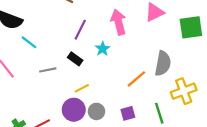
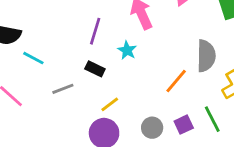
gray circle: (96, 111) -> (152, 128), moved
purple square: (128, 113) -> (184, 125), moved

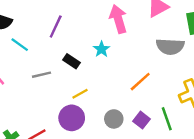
purple line: (95, 31) -> (56, 26), moved
gray semicircle: (206, 56) -> (170, 47), moved, turned 84
purple square: (184, 125) -> (142, 120), turned -35

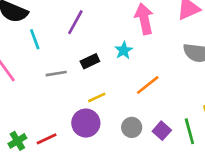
cyan line: (20, 45) -> (35, 39), turned 30
black rectangle: (71, 61) -> (90, 61), turned -63
orange line: (140, 82) -> (148, 85), moved

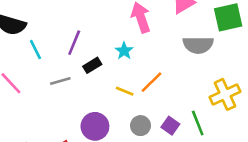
purple line: (75, 22) -> (74, 43), moved
yellow line: (97, 97) -> (125, 91), moved, turned 54

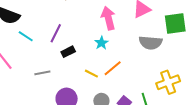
cyan line: (35, 50) -> (26, 36), turned -35
cyan star: (124, 51) -> (101, 43), moved
gray line: (60, 81) -> (42, 73), moved

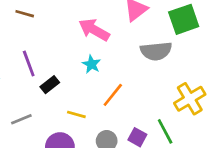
pink arrow: (108, 18) -> (94, 30), turned -35
purple line: (56, 33) -> (29, 64), turned -36
yellow line: (91, 74) -> (76, 114), moved

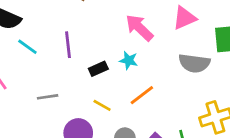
cyan star: (91, 64) -> (129, 60), turned -30
black rectangle: (50, 85) -> (98, 69), moved

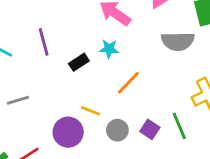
gray line: (48, 97) -> (18, 100), moved
yellow line: (102, 105) -> (91, 111), moved

